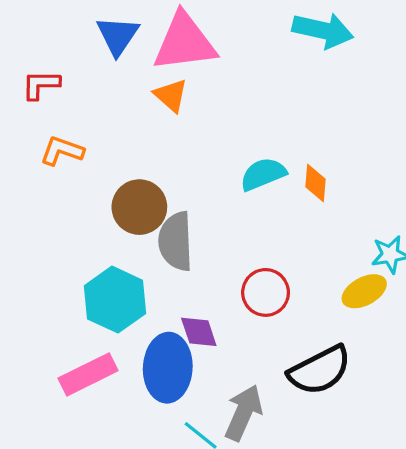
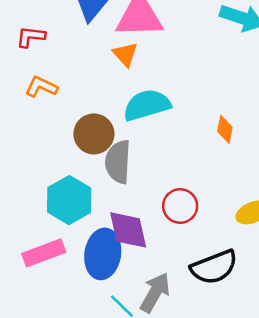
cyan semicircle: (263, 174) -> (147, 105), moved, size x1.4
purple diamond: (199, 332) -> (128, 230), size x1.5

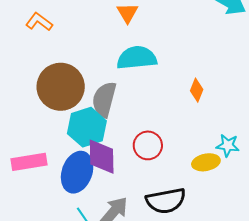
orange L-shape: (41, 87) -> (39, 22), moved
brown circle: (94, 134) -> (61, 87), moved, size x1.4
cyan hexagon: (69, 200) -> (87, 127), moved

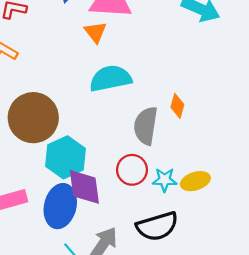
gray semicircle: (104, 99) -> (146, 126), moved
cyan star: (228, 145) -> (165, 180), moved

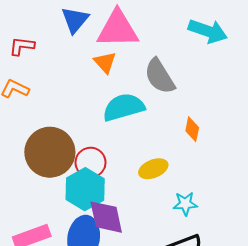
gray semicircle: (146, 126) -> (160, 76), moved, turned -36
red circle: (132, 170) -> (91, 162), moved
yellow ellipse: (195, 181) -> (153, 169), moved

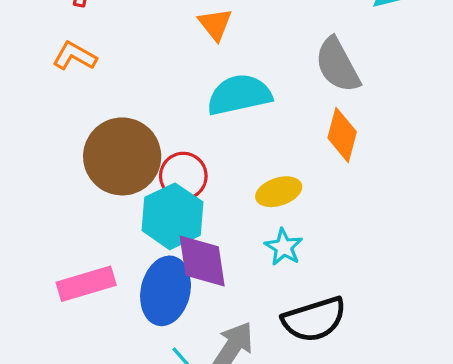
gray semicircle: (160, 76) -> (337, 65), moved
orange diamond: (192, 129) -> (342, 135), size x1.4
cyan star: (185, 204) -> (284, 247), moved, turned 30

